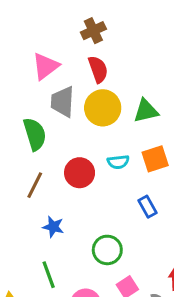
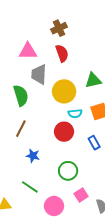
pink triangle: (46, 66) -> (28, 51), turned 36
yellow circle: (103, 108) -> (64, 91), moved
red circle: (80, 173) -> (64, 132), moved
green line: (49, 275) -> (30, 187), turned -36

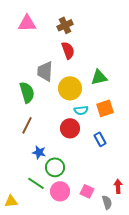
pink triangle: (28, 51) -> (27, 23), moved
green circle: (68, 171) -> (55, 167), moved
pink square: (81, 195) -> (87, 191), turned -32
pink circle: (54, 206) -> (60, 191), moved

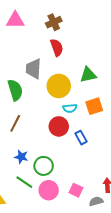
blue rectangle: (100, 139) -> (81, 138), moved
blue star: (39, 152) -> (21, 157), moved
gray semicircle: (107, 202) -> (96, 201), turned -88

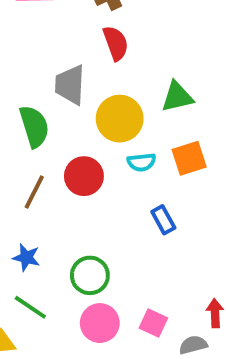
red circle: (59, 126) -> (84, 176), moved
blue star: (21, 157) -> (26, 258), moved
green line: (24, 182) -> (30, 307), moved

